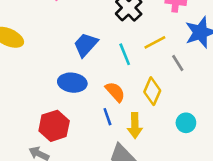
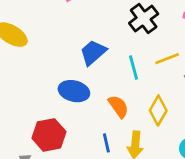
blue line: (107, 117) -> (106, 143), moved

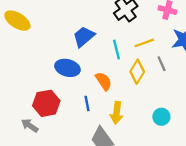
yellow diamond: (158, 110) -> (137, 72), moved
blue line: (106, 143) -> (87, 103), moved

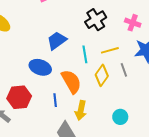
orange semicircle: (104, 81) -> (71, 82), size x1.4

